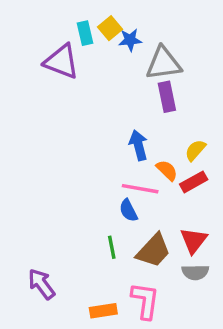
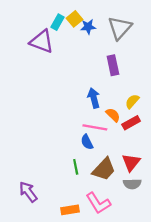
cyan rectangle: (85, 33) -> (58, 22), turned 42
gray triangle: (164, 63) -> (120, 28), moved, turned -40
pink L-shape: (145, 301) -> (98, 203), turned 140

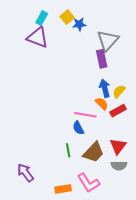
cyan rectangle: (58, 22) -> (42, 18), moved
gray triangle: (120, 28) -> (108, 40), moved
blue arrow: (94, 98) -> (105, 88), moved

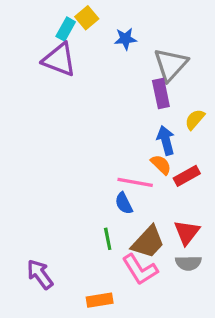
yellow square: (67, 17) -> (87, 18), moved
yellow semicircle: (119, 91) -> (195, 119), moved
pink L-shape: (88, 183) -> (140, 269), moved

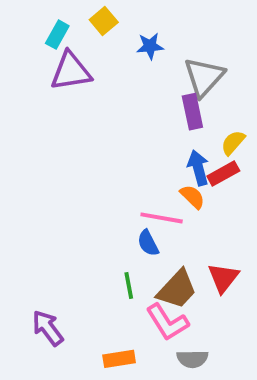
cyan rectangle: (66, 29) -> (57, 35), moved
purple triangle: (59, 60) -> (71, 71), turned -30
red rectangle: (187, 176) -> (223, 174), moved
gray semicircle: (188, 263) -> (192, 359), moved

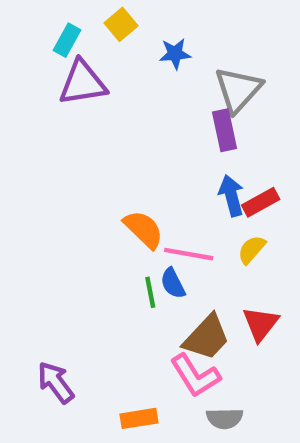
yellow semicircle: (233, 143) -> (252, 250), moved
orange semicircle: (192, 197) -> (144, 229), moved, size x1.4
green line: (129, 285) -> (150, 292), moved

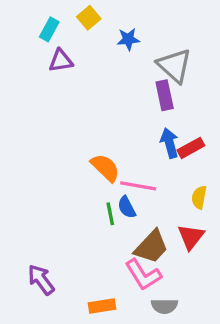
purple triangle: (83, 83) -> (61, 61), size x0.7
gray triangle: (238, 90) -> (174, 66), turned -30
yellow semicircle: (252, 250) -> (199, 197), moved, turned -30

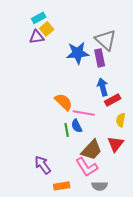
yellow square: (89, 18) -> (47, 29), moved
cyan rectangle: (49, 29) -> (39, 18), moved, turned 32
blue star: (128, 39) -> (78, 53), moved, size x1.6
red rectangle: (191, 148) -> (113, 100), moved
purple arrow: (41, 280) -> (43, 165), moved

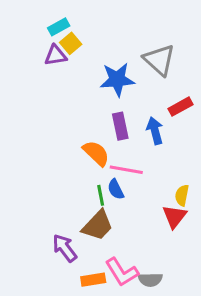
purple rectangle: (100, 58) -> (120, 126), moved
red rectangle: (113, 100) -> (180, 107), moved
yellow semicircle: (121, 120) -> (182, 195), moved
brown trapezoid: (92, 150) -> (98, 225), moved
pink L-shape: (87, 167) -> (122, 272), moved

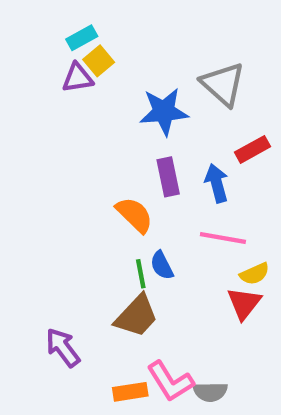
pink line: (126, 170) -> (223, 238), moved
yellow semicircle: (182, 195) -> (255, 274), turned -125
purple arrow: (65, 248) -> (63, 348), moved

